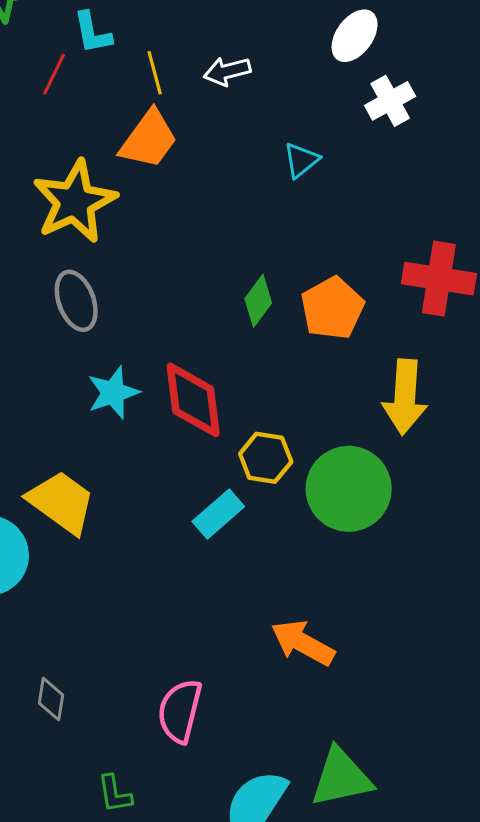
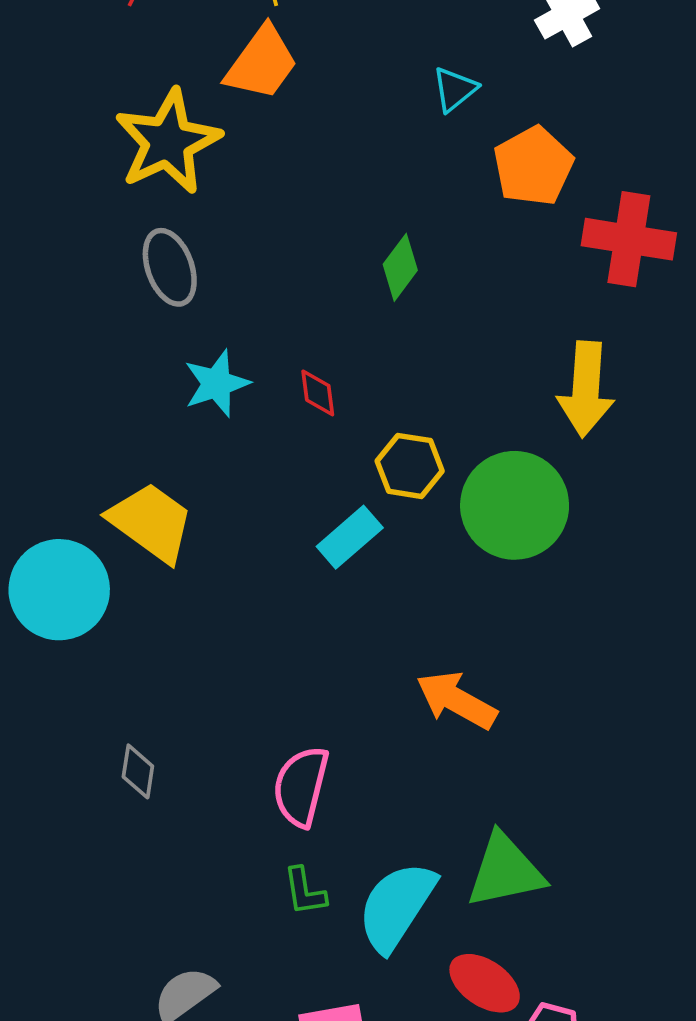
orange pentagon: (332, 308) -> (533, 166), moved
red diamond: (193, 400) -> (318, 393), size x0.5
green L-shape: (115, 794) -> (305, 891), moved

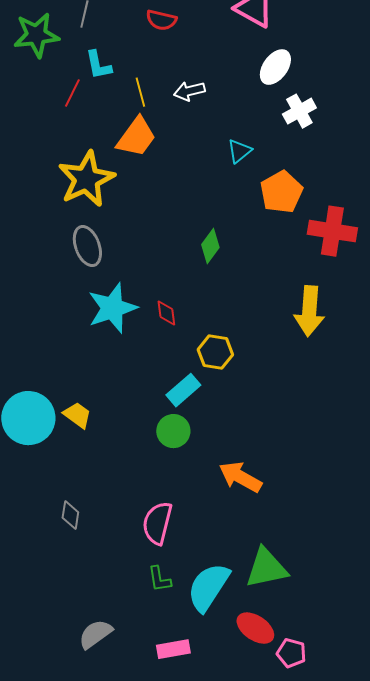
cyan star: (217, 384) -> (112, 308), size x1.4
green circle: (515, 505) -> (173, 431), moved, size x0.6
yellow trapezoid: (151, 522) -> (77, 415), moved, size x0.6

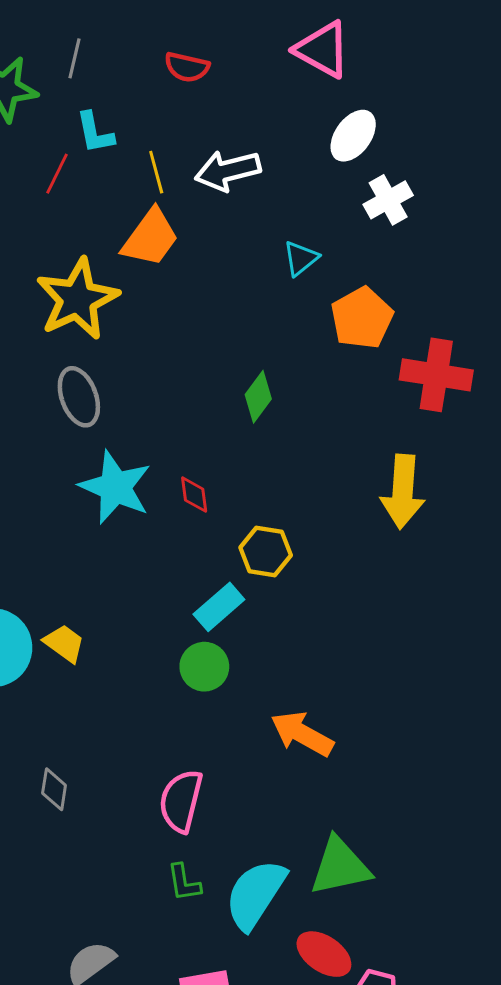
white arrow: (189, 91) -> (228, 171), size x1.4
cyan star: (112, 308) -> (115, 487), turned -30

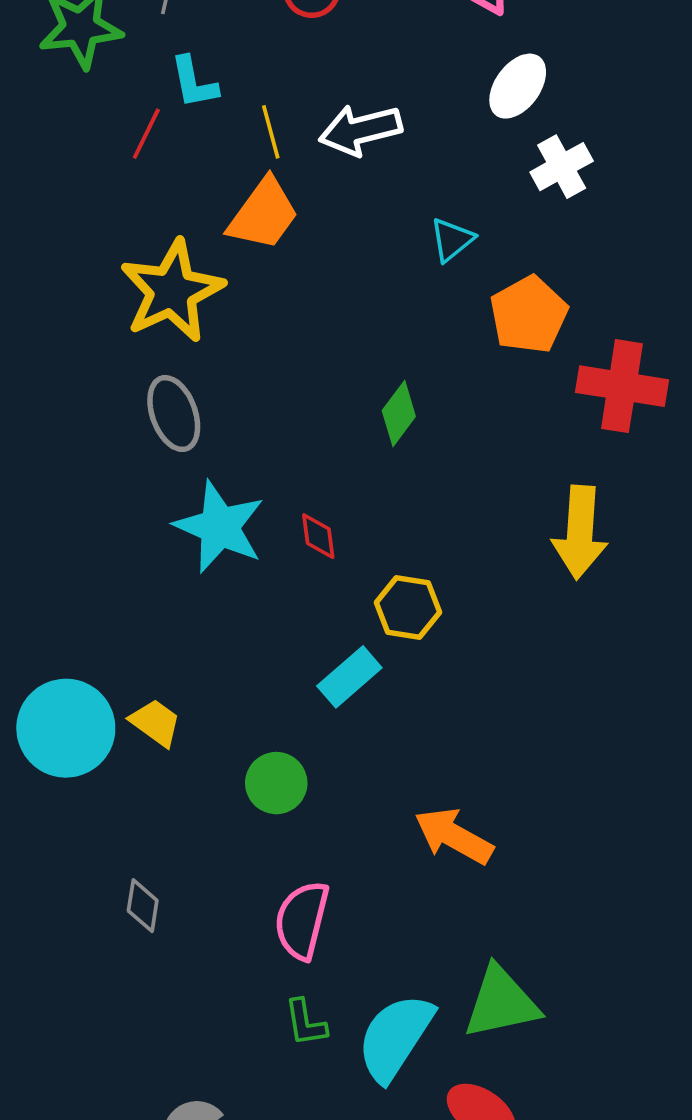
green circle: (204, 667) -> (276, 783), moved

